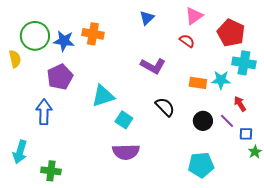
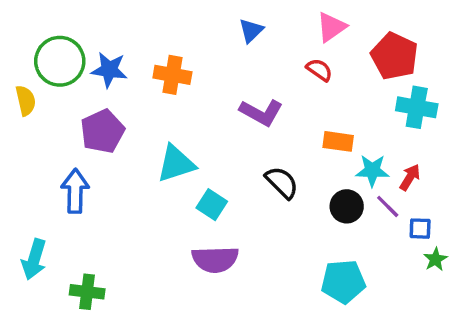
orange cross: (93, 34) -> (172, 75), moved
cyan star: (221, 80) -> (372, 171), moved
red arrow: (240, 104) -> (410, 177), turned 63

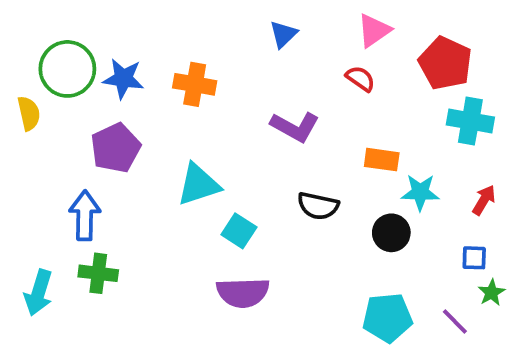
red arrow: (410, 177) -> (484, 200), moved
black semicircle: (282, 182) -> (318, 206), turned 147
purple line: (388, 206) -> (455, 321), moved
green cross: (87, 292) -> (98, 273), moved

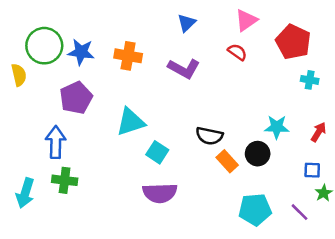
cyan cross: (470, 121) -> (310, 80), size x0.6
purple L-shape: (295, 127) -> (184, 69), moved
orange rectangle: (382, 160) -> (227, 161), moved, turned 40

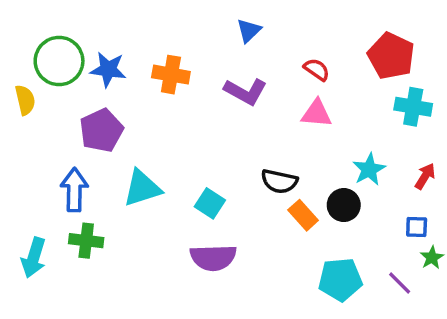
pink triangle: (246, 20) -> (317, 114), moved, turned 40
cyan cross: (310, 80) -> (413, 107), size x1.5
cyan triangle: (131, 122) -> (142, 188), moved
cyan star: (277, 127) -> (369, 169), turned -30

